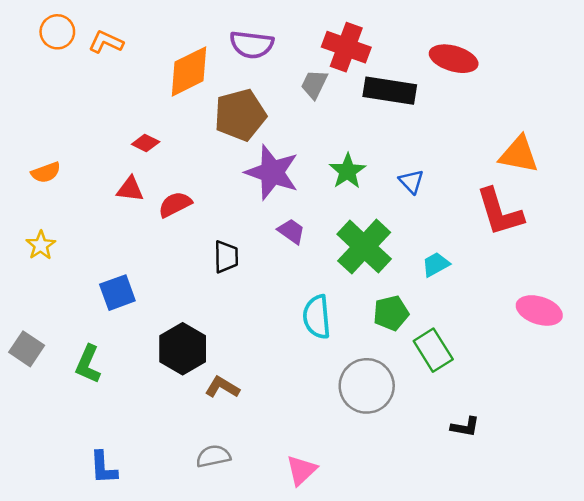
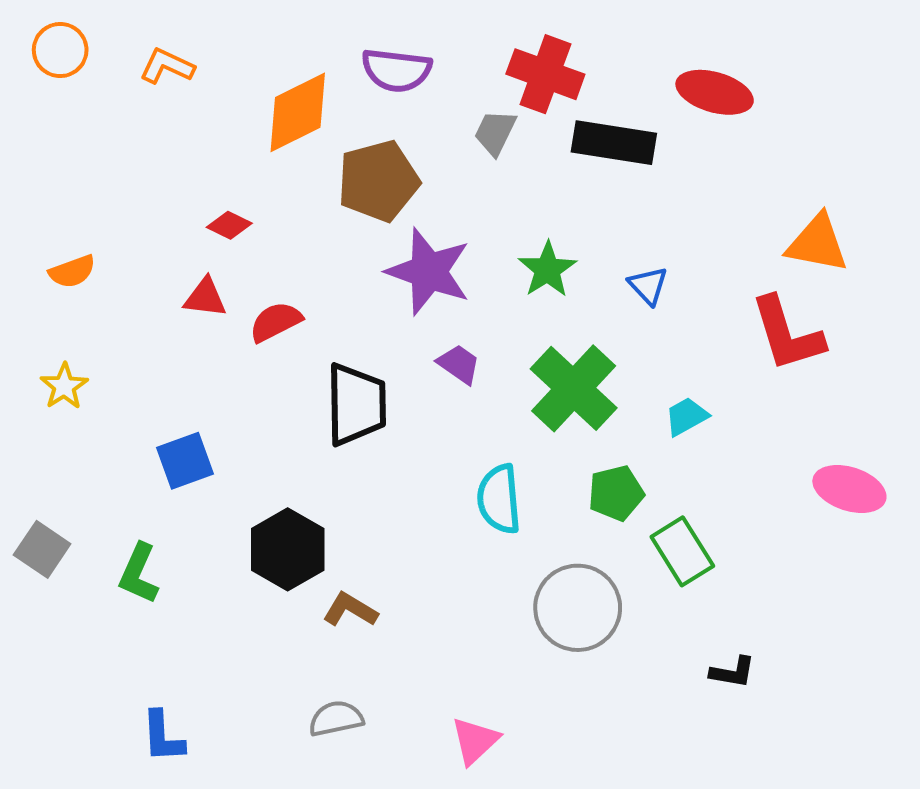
orange circle: (57, 32) -> (60, 50), moved
black trapezoid: (226, 257) -> (356, 404), size x1.6

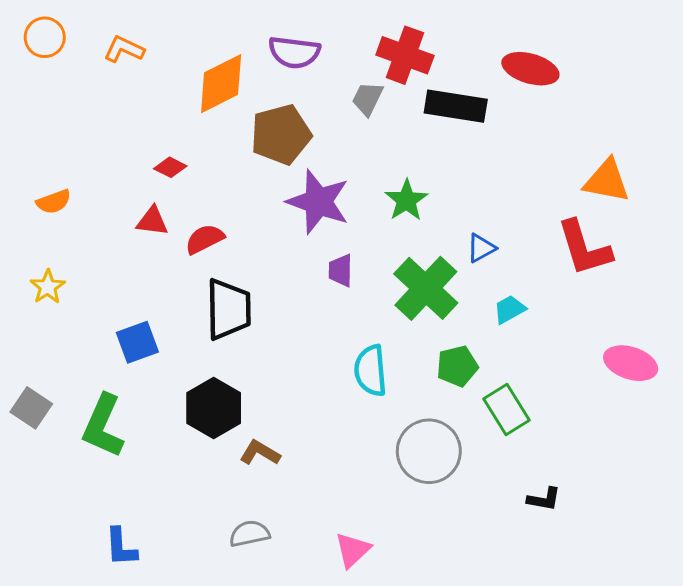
blue triangle: (648, 286) -> (481, 248), moved, turned 44
purple trapezoid: (459, 364) -> (341, 270), turned -124
black trapezoid: (356, 404) -> (229, 309), moved
green L-shape: (139, 574) -> (103, 426), size x1.4

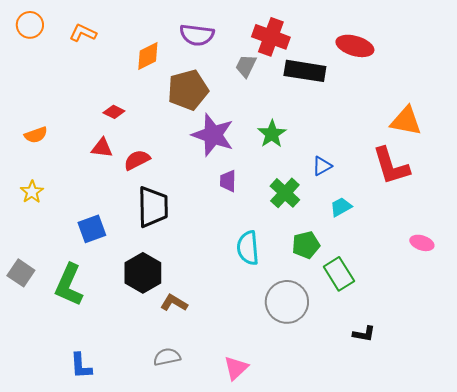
orange diamond: (221, 84) -> (148, 56), size x0.7
green cross: (426, 288) -> (285, 193), size x0.7
pink ellipse: (631, 363) -> (422, 243), size x0.7

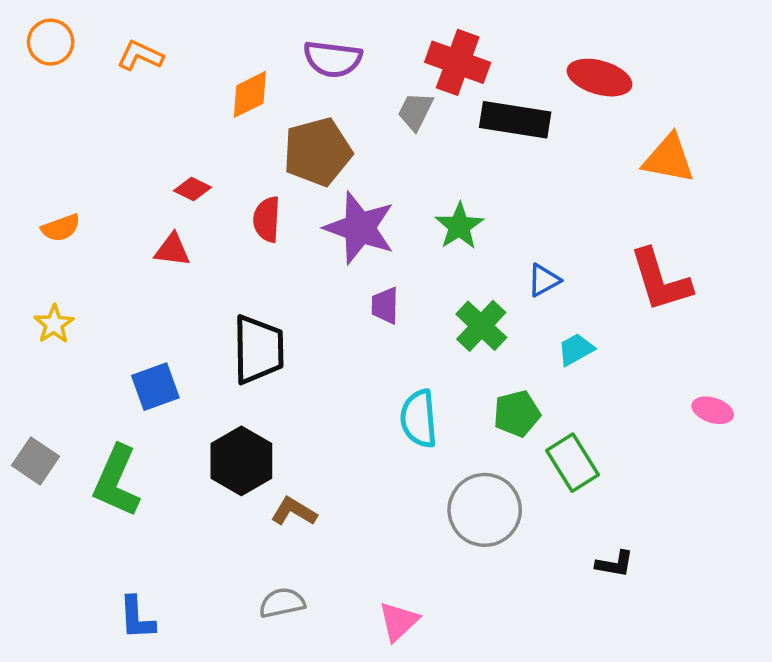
orange triangle: (406, 121) -> (669, 159), moved
red semicircle: (137, 160) -> (267, 219), moved, turned -60

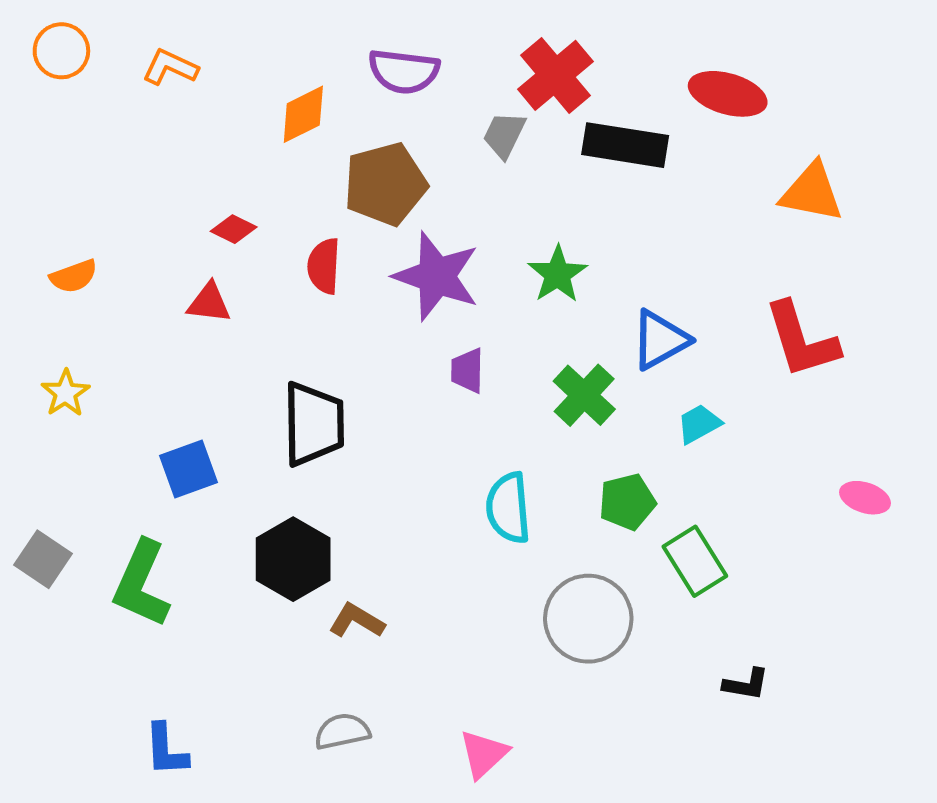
red cross: (458, 62) -> (555, 75), turned 30
blue triangle: (544, 280) -> (660, 340), size x1.5

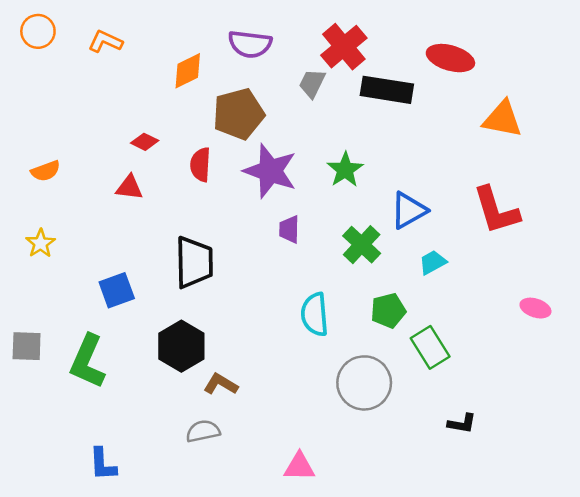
gray square: (43, 559) -> (27, 346), turned -32
gray semicircle: (342, 731) -> (203, 431), moved
pink triangle: (484, 754) -> (299, 467), turned 44

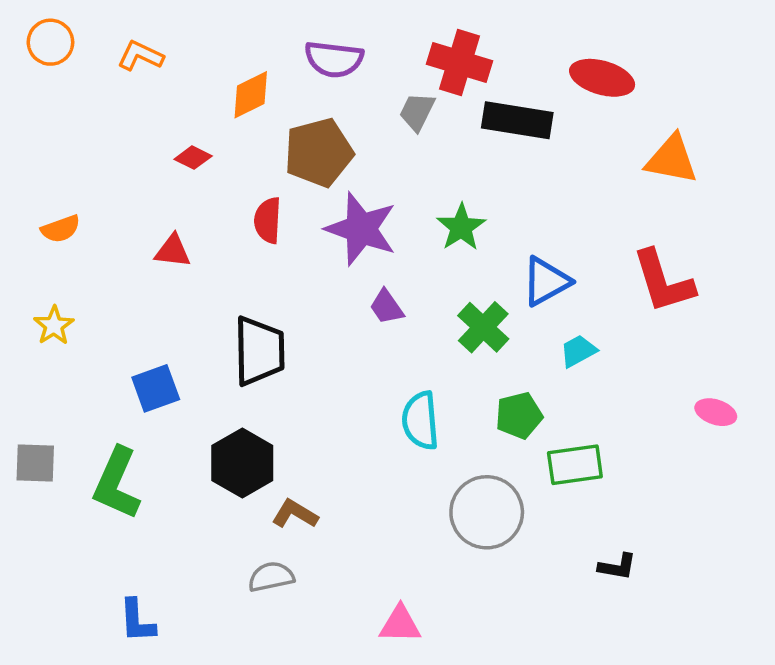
red cross: (344, 47) -> (459, 63), turned -33
red diamond: (145, 142) -> (193, 158), moved
purple trapezoid: (289, 229) -> (387, 307), turned -36
green rectangle: (430, 347) -> (575, 465), turned -66

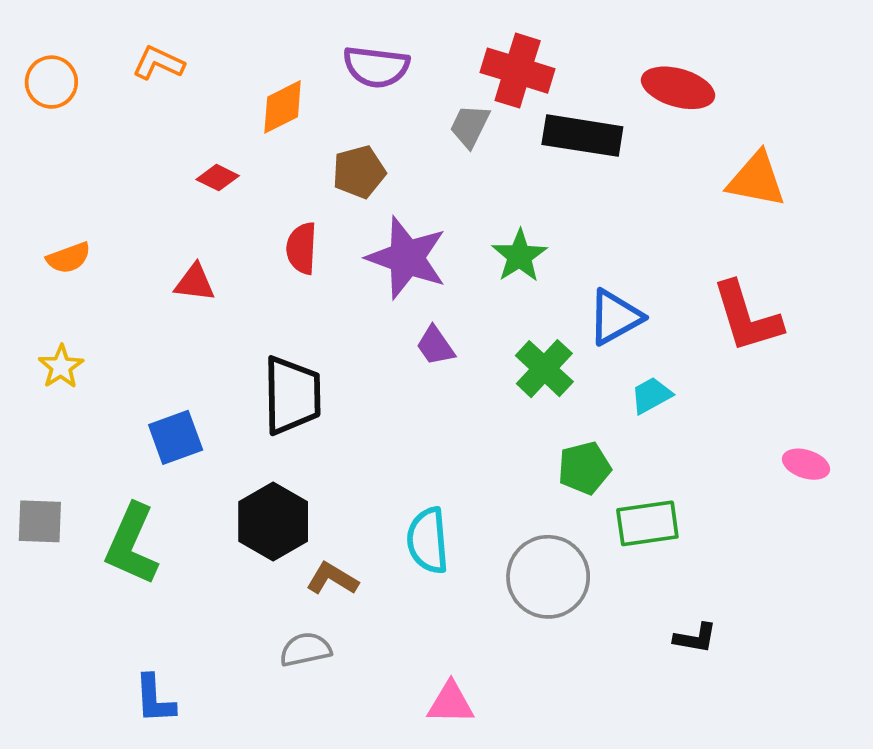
orange circle: (50, 42) -> (51, 82), moved
brown pentagon: (319, 152) -> (359, 172), size x0.7
cyan semicircle: (420, 421) -> (428, 541), moved

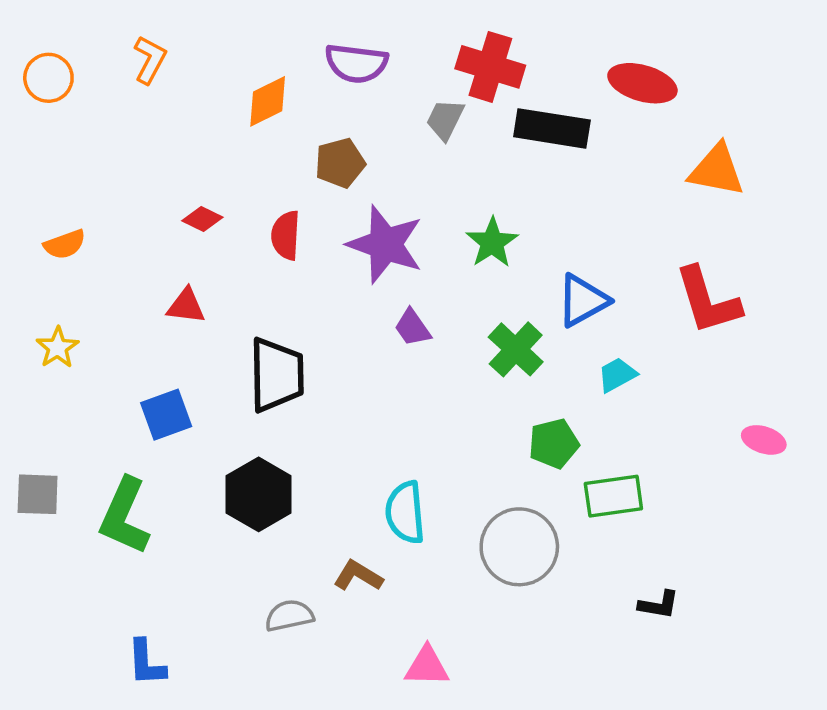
orange L-shape: (158, 63) -> (150, 60), turned 93
red diamond: (218, 178) -> (202, 219), moved
red triangle: (195, 283) -> (186, 306), moved
brown L-shape: (332, 579) -> (358, 576), moved

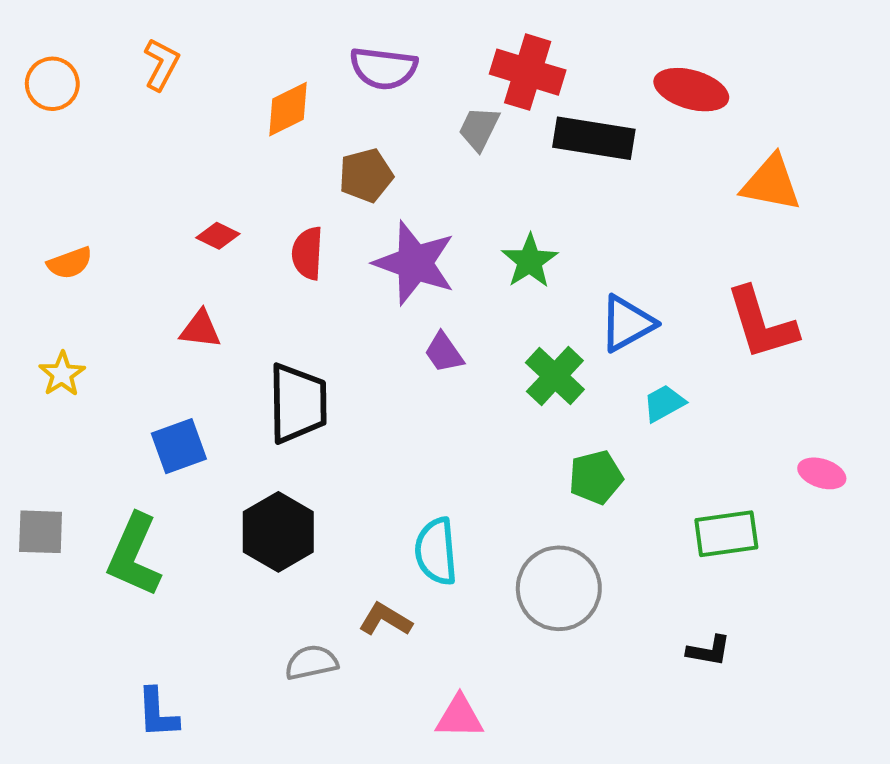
green rectangle: (613, 496) -> (726, 534), moved

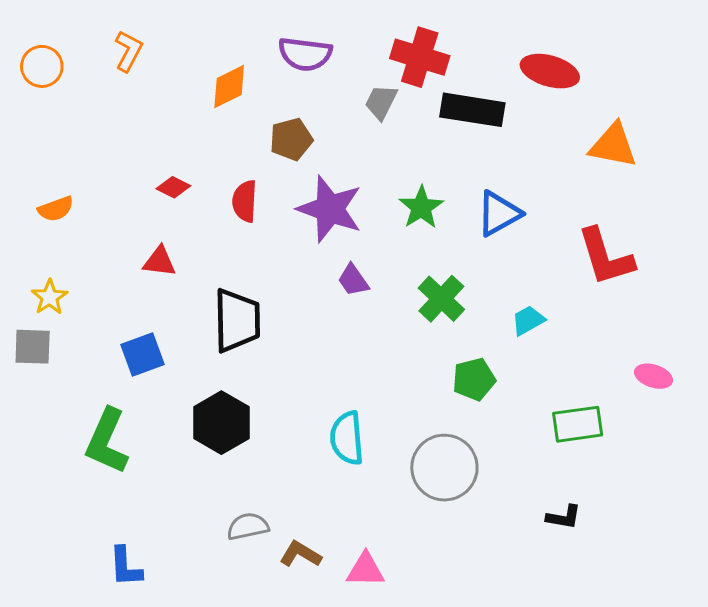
blue triangle: (627, 323) -> (499, 214), moved
gray square: (41, 532) -> (33, 347), moved
brown L-shape: (385, 620) -> (300, 554), moved

